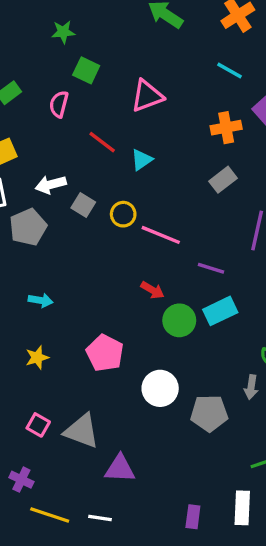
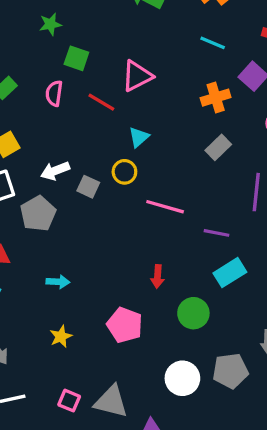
red line: (102, 142) -> (101, 102), moved
yellow circle: (123, 214) -> (124, 172), moved
red arrow: (152, 290) -> (158, 276), moved, turned 70
green circle: (179, 320) -> (193, 313), moved
white circle: (160, 388) -> (182, 378), moved

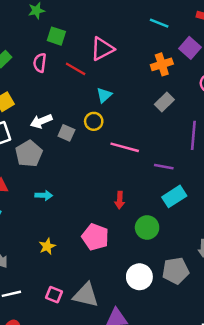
cyan arrow: (58, 282) -> (44, 195), moved

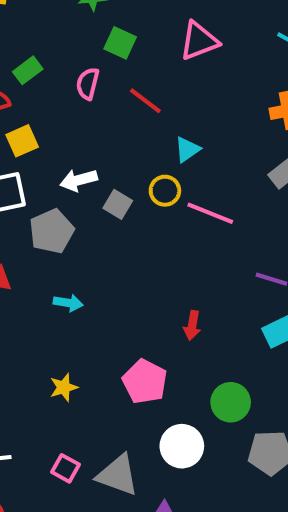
pink triangle: (102, 49) -> (199, 41), moved
pink line: (125, 147) -> (210, 213), moved
green circle: (147, 227) -> (231, 402), moved
white circle: (139, 277) -> (182, 446), moved

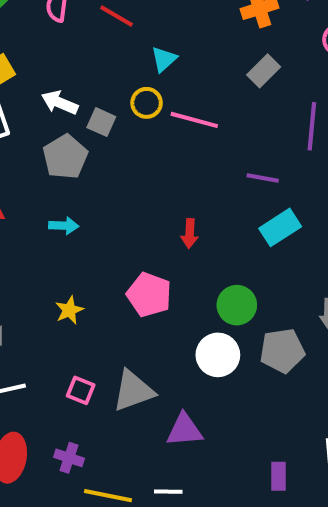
white arrow: (79, 180) -> (60, 103), turned 45
gray pentagon: (52, 231) -> (65, 157), moved
white circle: (182, 446) -> (218, 355), moved
gray triangle: (118, 475) -> (133, 391), turned -33

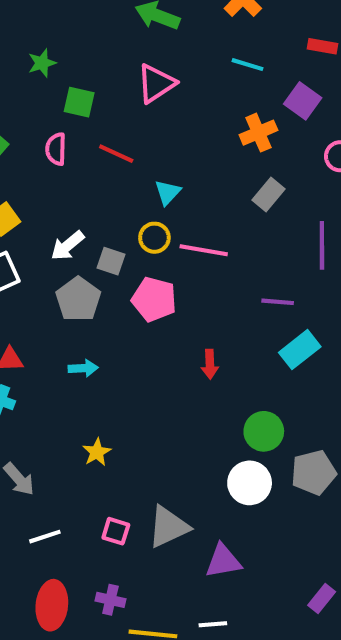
white arrow: (60, 103) -> (67, 246), turned -57
pink pentagon: (149, 295) -> (154, 299), moved
purple rectangle: (278, 476) -> (322, 598), turned 44

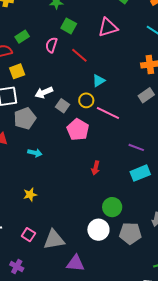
gray pentagon: (78, 299) -> (25, 118), moved

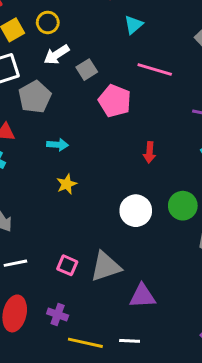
yellow circle: (86, 100) -> (48, 22), moved
gray square: (62, 106) -> (87, 70), turned 32
yellow star: (30, 195) -> (67, 184), moved
white circle: (98, 230) -> (136, 211), moved

